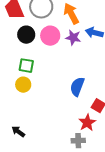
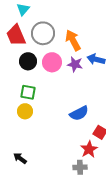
blue semicircle: (77, 87) -> (79, 113), turned -138

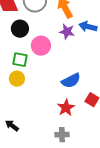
pink circle: (52, 62) -> (41, 46), moved
red star: (89, 149) -> (66, 108), moved
gray cross: (80, 167) -> (62, 135), moved

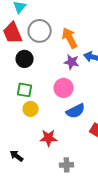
pink circle: (41, 46) -> (64, 88), moved
yellow circle: (17, 79) -> (31, 109), moved
red star: (66, 108) -> (49, 138), moved, turned 30

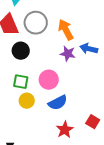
pink circle: (64, 88) -> (49, 80), moved
blue semicircle: (76, 111) -> (58, 103), moved
red star: (49, 138) -> (65, 130), moved, turned -30

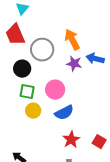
gray circle: (36, 23) -> (42, 50), moved
black circle: (21, 51) -> (22, 69), moved
red square: (93, 122) -> (99, 142), moved

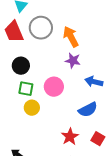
gray circle: (42, 50) -> (41, 28), moved
blue arrow: (95, 59) -> (94, 82), moved
blue semicircle: (64, 113) -> (88, 110), moved

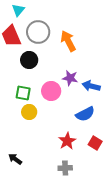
purple star: (73, 61) -> (70, 78), moved
black circle: (21, 66) -> (29, 60), moved

